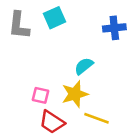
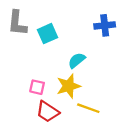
cyan square: (54, 18) -> (48, 34), moved

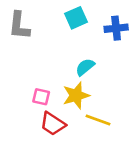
cyan square: (48, 34) -> (76, 18), moved

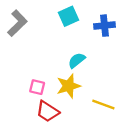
gray L-shape: (19, 26) -> (17, 23), turned -140
yellow line: (98, 120) -> (103, 105), moved

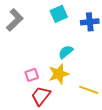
pink square: (37, 87) -> (32, 75), turned -32
red trapezoid: (48, 112) -> (41, 96), turned 95

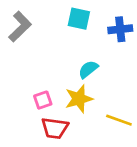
cyan square: (59, 14) -> (79, 19), turned 36
red trapezoid: (41, 96) -> (55, 128), turned -120

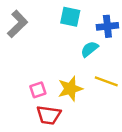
cyan semicircle: (88, 69) -> (89, 49), moved
yellow line: (119, 120) -> (106, 81), moved

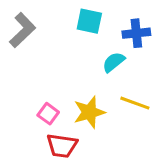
pink square: (38, 90) -> (48, 114), turned -35

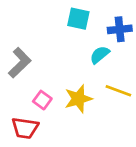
gray L-shape: (22, 30) -> (20, 63), moved
red trapezoid: (62, 146) -> (25, 128), moved

